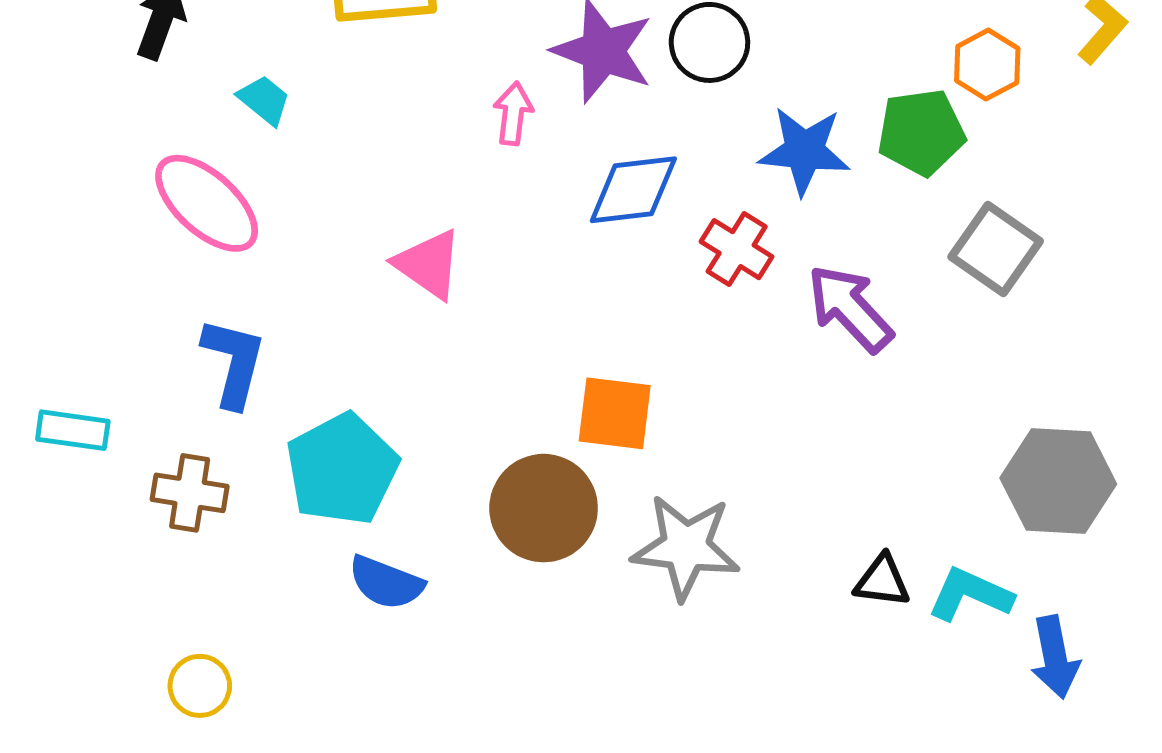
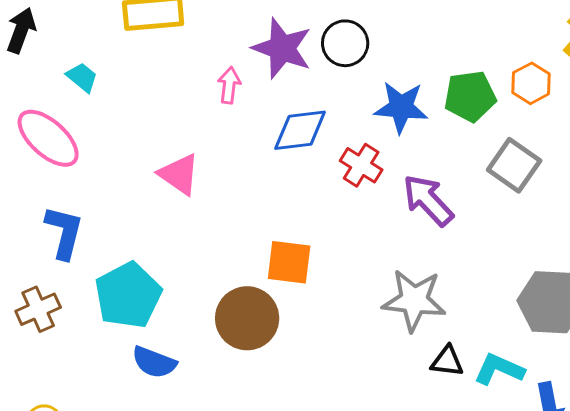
orange hexagon: (987, 64) -> (531, 83), moved
brown cross: (190, 493) -> (38, 309), turned -33
gray star: (686, 547) -> (414, 300), moved

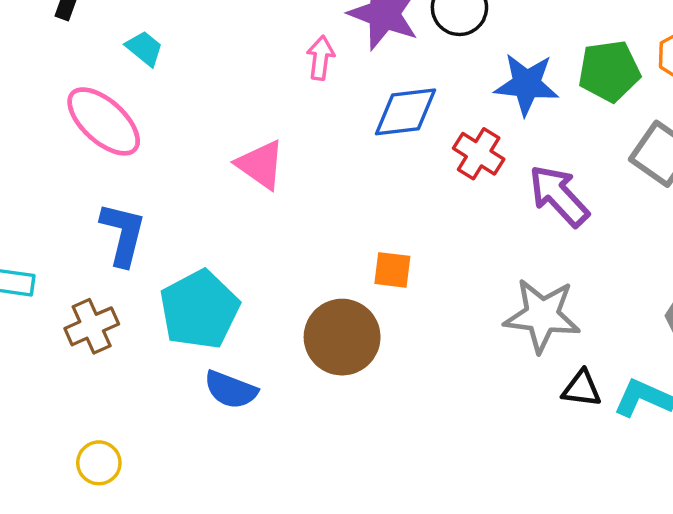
orange square: (289, 262) -> (392, 270), size x0.7

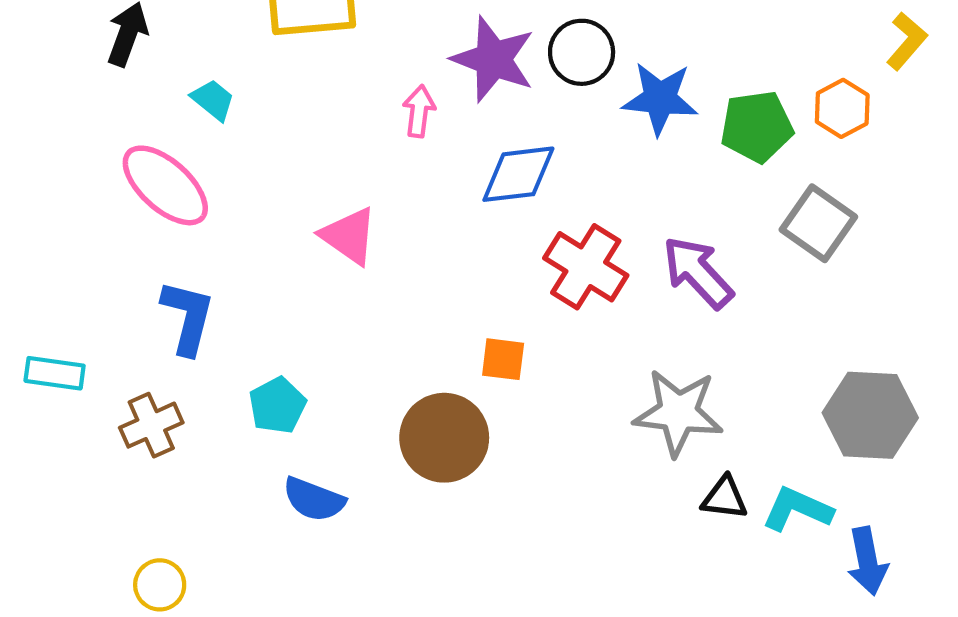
blue star: (527, 84) -> (660, 99), moved
red cross: (479, 154) -> (586, 267), moved, size x1.4
cyan pentagon: (199, 309) -> (277, 405), size x0.6

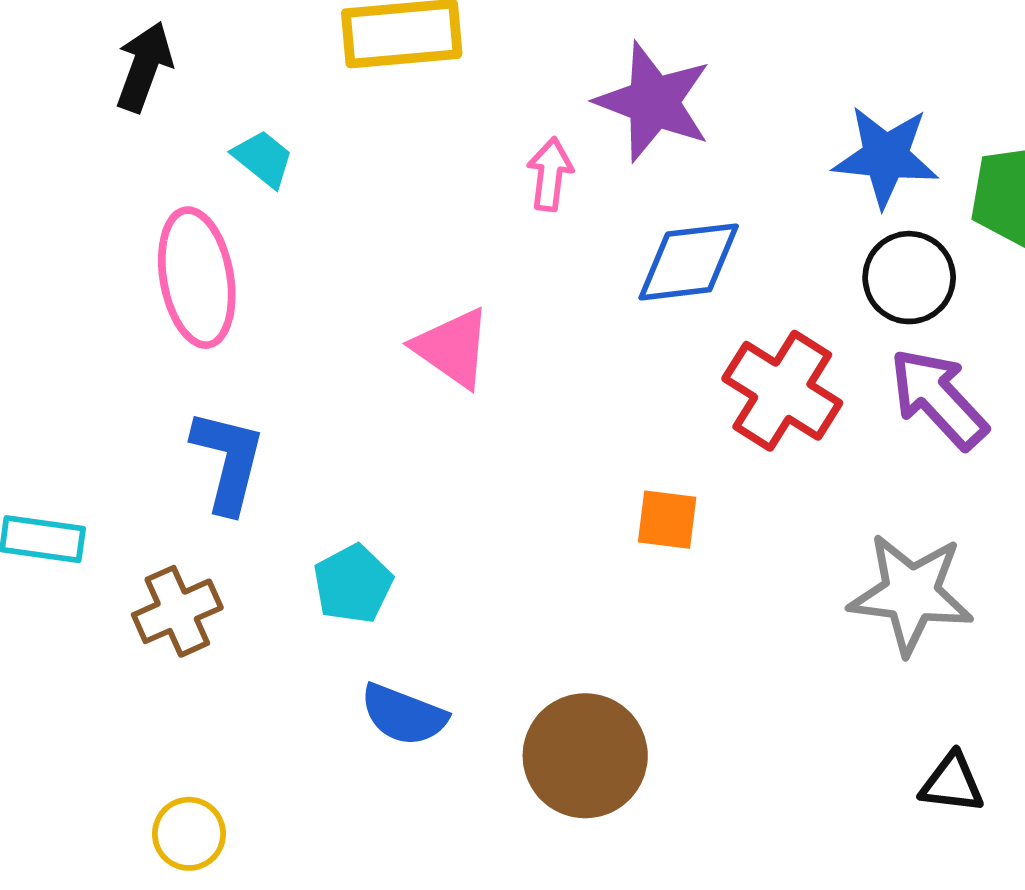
black circle: (582, 52) -> (909, 278), moved
pink ellipse: (165, 185) -> (197, 278), turned 38
brown circle: (444, 438) -> (585, 756), moved
black triangle: (724, 498) -> (952, 783), moved

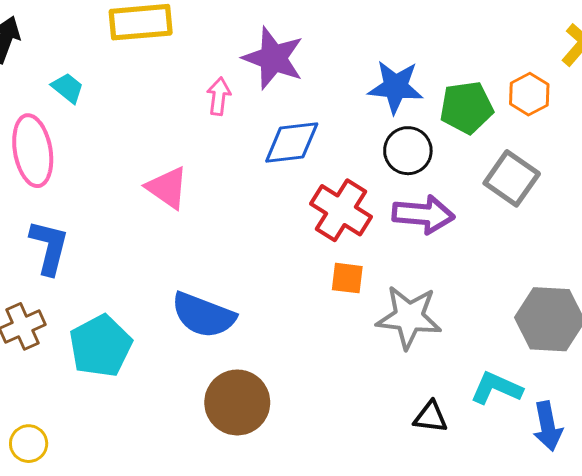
purple arrow: (938, 399) -> (423, 214), turned 138
orange square: (667, 520) -> (347, 278), moved
cyan pentagon: (353, 584) -> (101, 346), moved, size x1.5
blue semicircle: (404, 715) -> (203, 315), moved, size x1.4

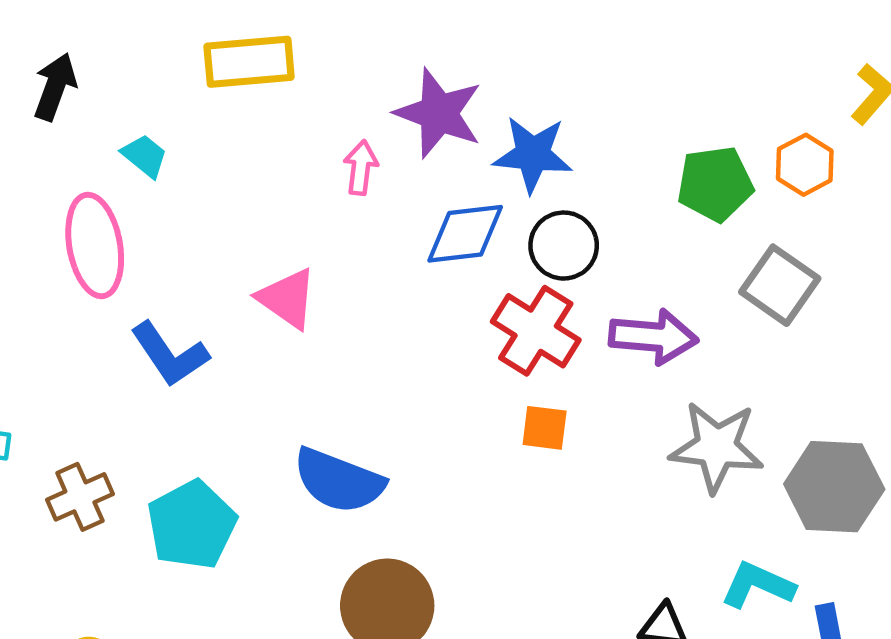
blue star: (396, 87) -> (533, 154), moved
black circle: (408, 151) -> (564, 246), moved
blue L-shape: (49, 247) -> (170, 354), moved, turned 132
gray star: (409, 317) -> (717, 447), moved

